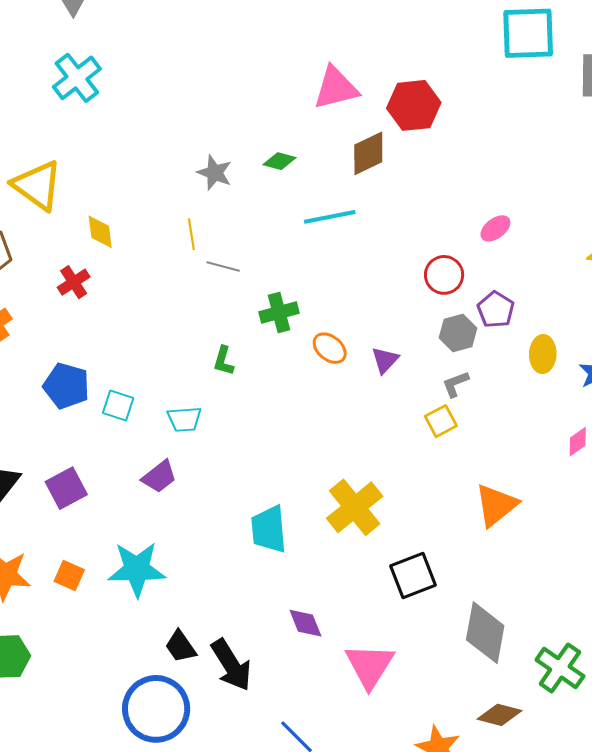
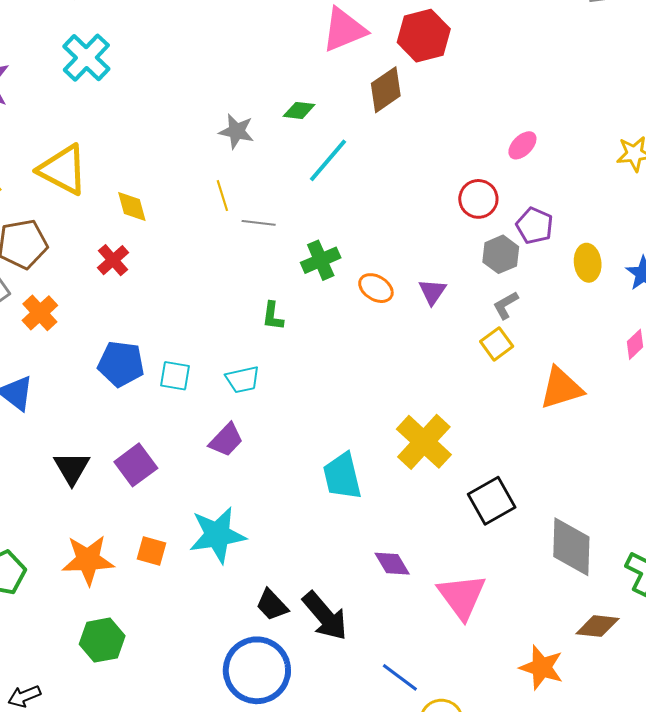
cyan line: (330, 217) -> (328, 160), moved, turned -30
orange triangle: (496, 505) -> (561, 388), moved, turned 30

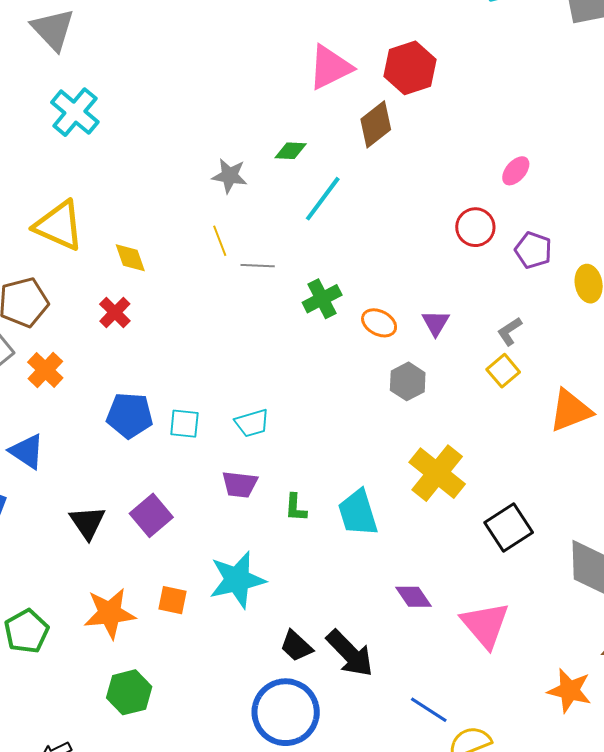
gray hexagon: (501, 254) -> (408, 381), moved
green L-shape: (273, 316) -> (296, 508), moved
purple trapezoid: (226, 440) -> (240, 484), turned 57

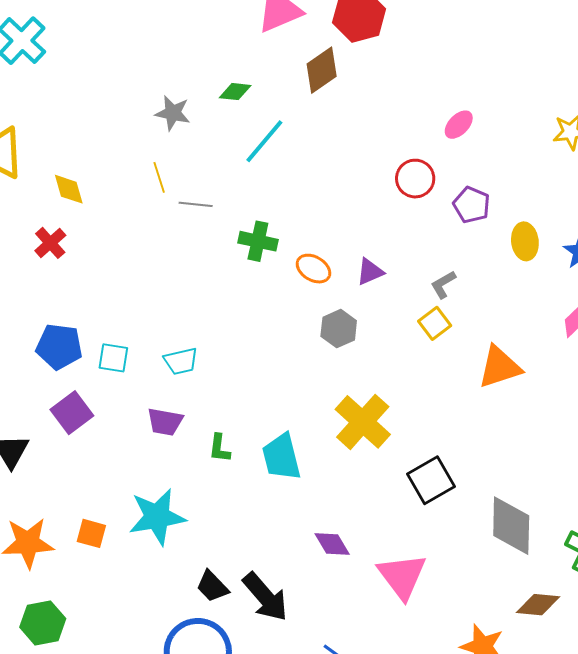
green cross: (322, 299) -> (258, 241), turned 36
purple triangle: (436, 323) -> (370, 272), turned 32
purple square: (151, 515) -> (72, 413), moved

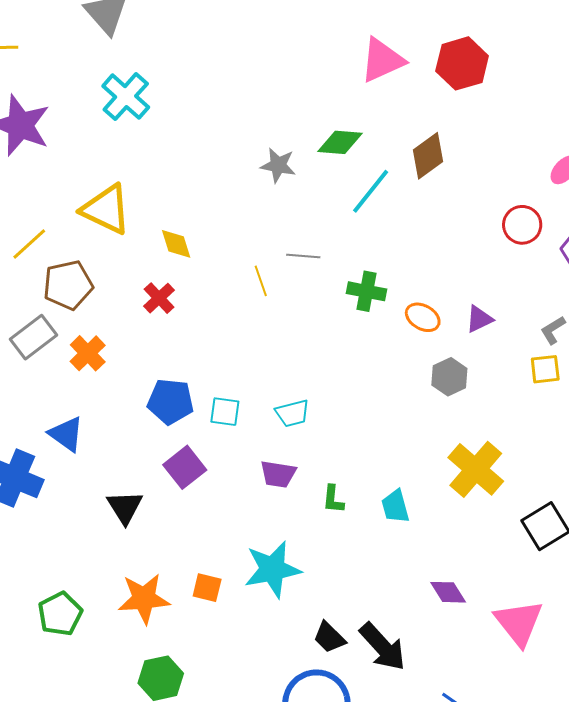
brown diamond: (322, 70) -> (428, 156), moved
green diamond: (235, 92) -> (340, 142), size x1.4
yellow line: (159, 177) -> (261, 281), moved
yellow square: (435, 323) -> (545, 369), turned 32
cyan trapezoid: (281, 457) -> (395, 506), size x0.7

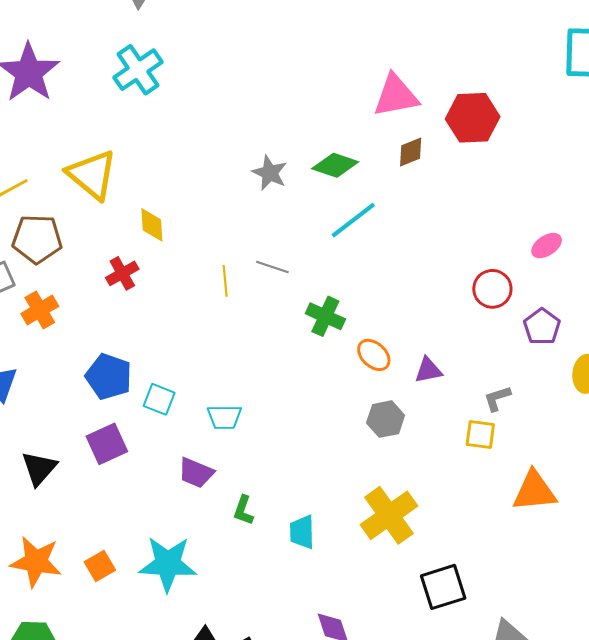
brown diamond: (428, 156) -> (411, 152), moved, size x0.7
orange square: (207, 588) -> (100, 566), turned 32

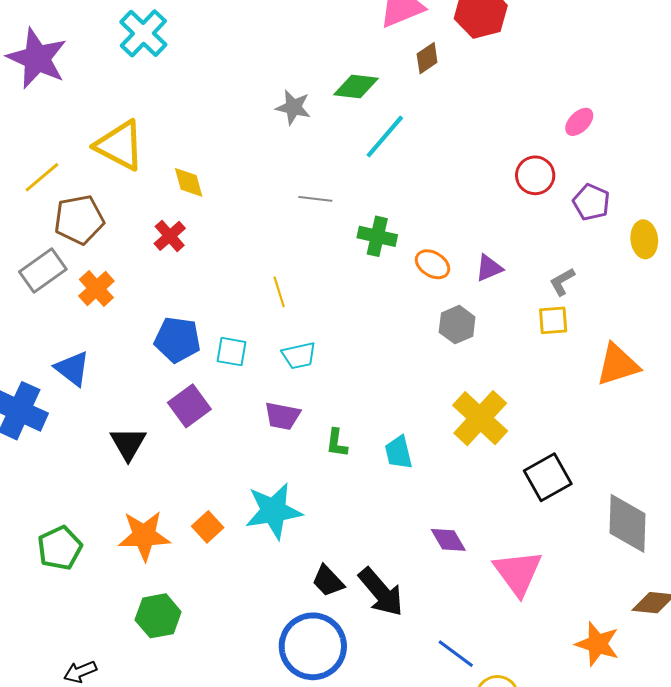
yellow line: (225, 281) -> (279, 292), moved

